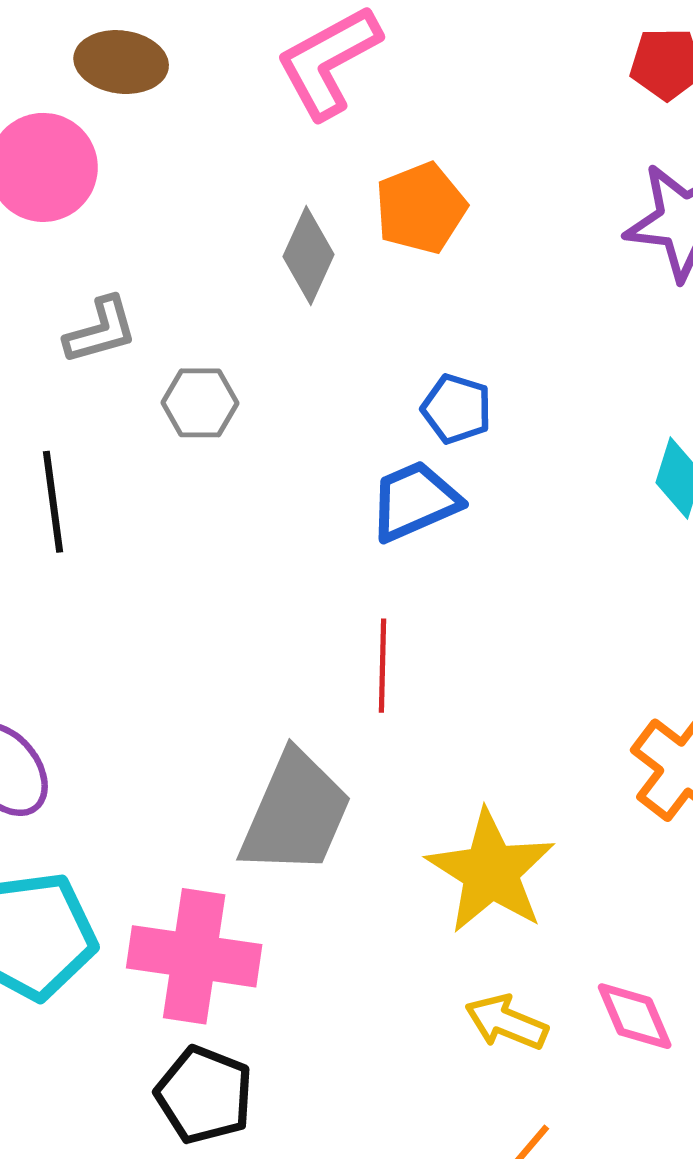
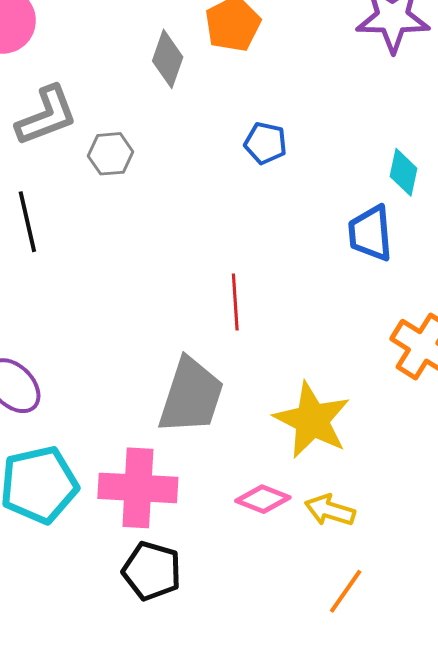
gray L-shape: (101, 330) -> (47, 116), size x1.4
blue trapezoid: (415, 501) -> (370, 233), moved, turned -66
pink diamond: (635, 1016) -> (263, 499), moved, turned -40

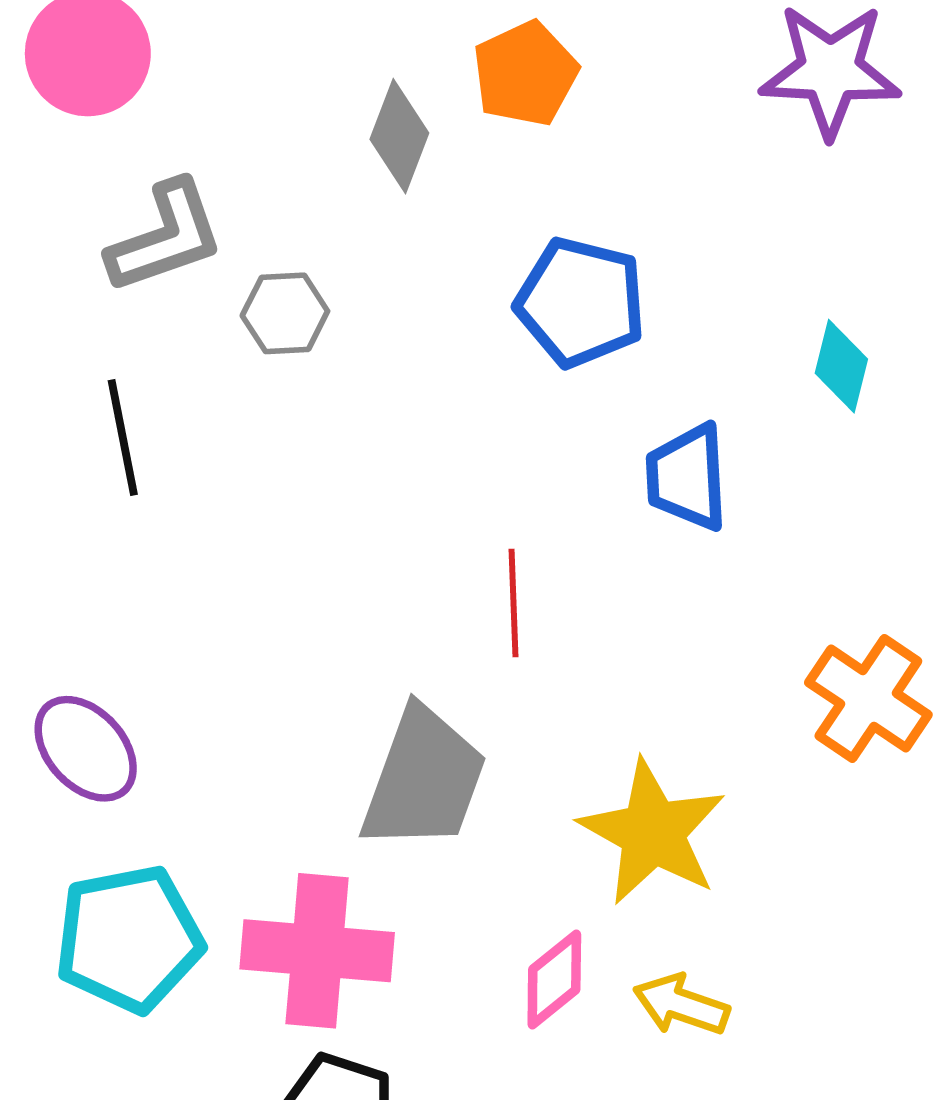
blue pentagon: (266, 143) -> (581, 302), size x1.6
blue trapezoid: (370, 233) -> (687, 477), moved
pink diamond: (263, 499) -> (554, 980), turned -62

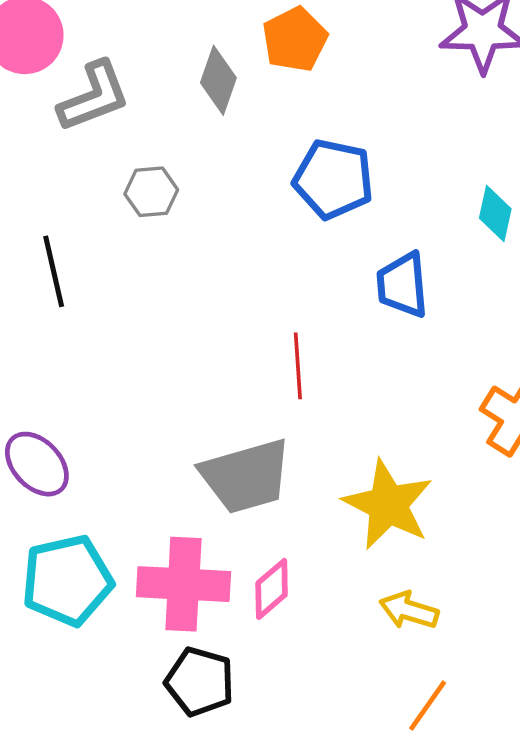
gray L-shape: (166, 237) -> (94, 97), moved
gray trapezoid: (424, 779) -> (246, 476), turned 56
pink diamond: (554, 980) -> (272, 589), moved

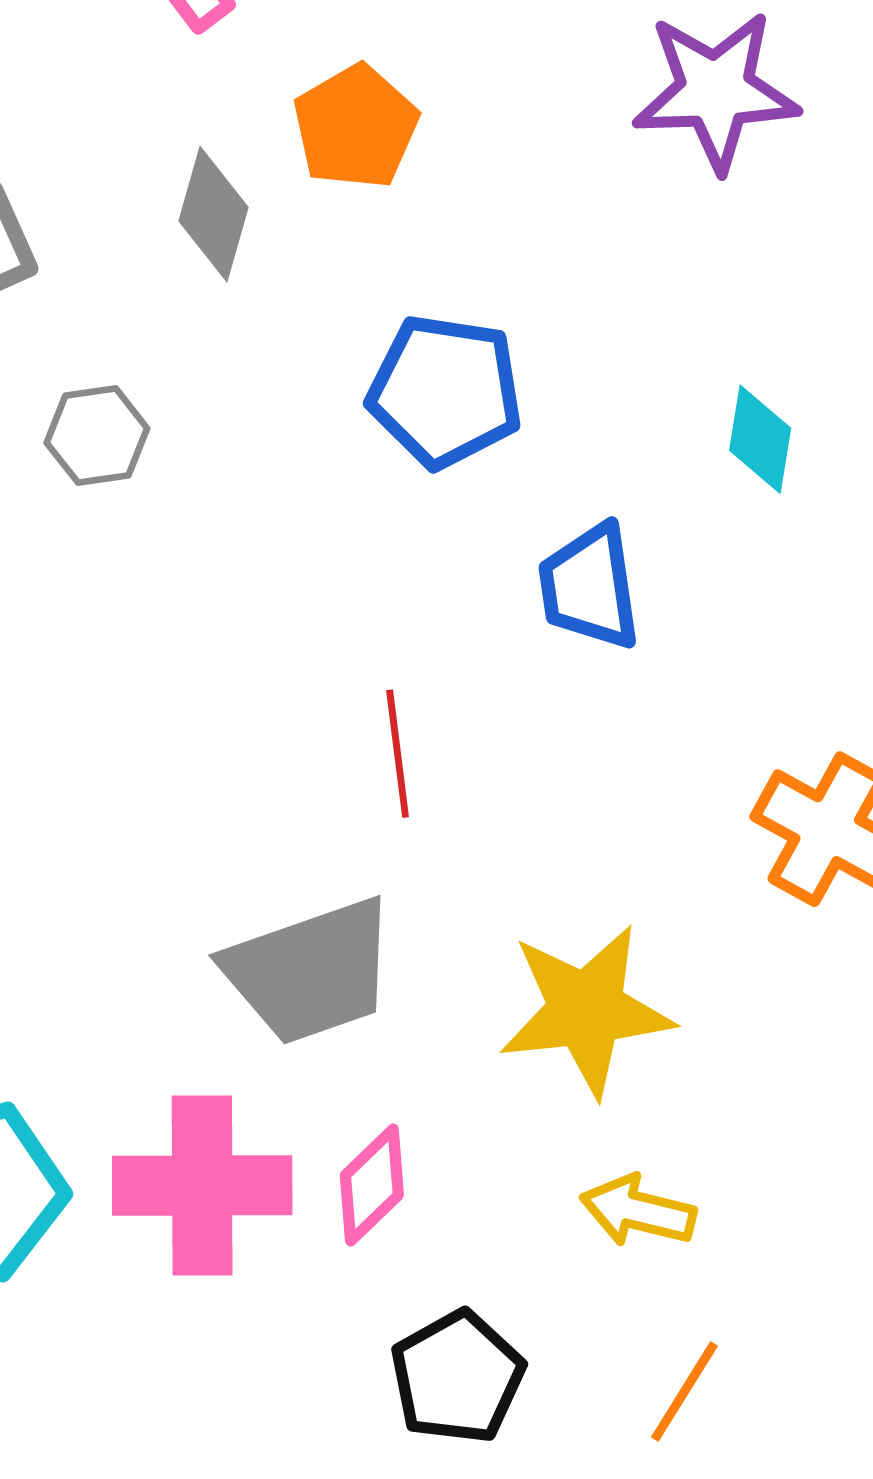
yellow star: (388, 505) -> (586, 1010), turned -30
black pentagon: (200, 682) -> (457, 1377), moved, turned 30

